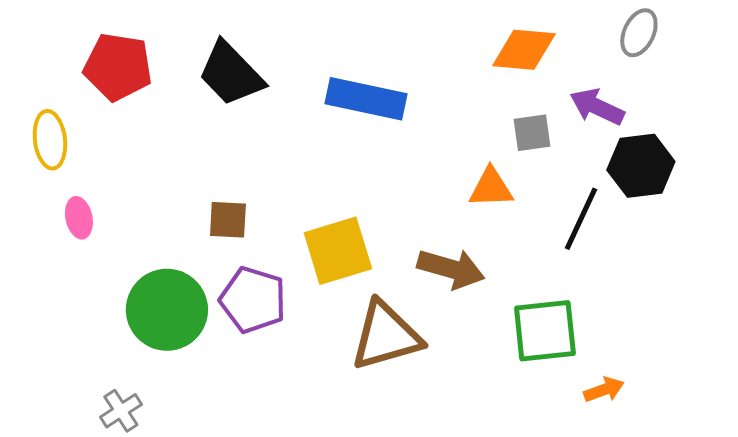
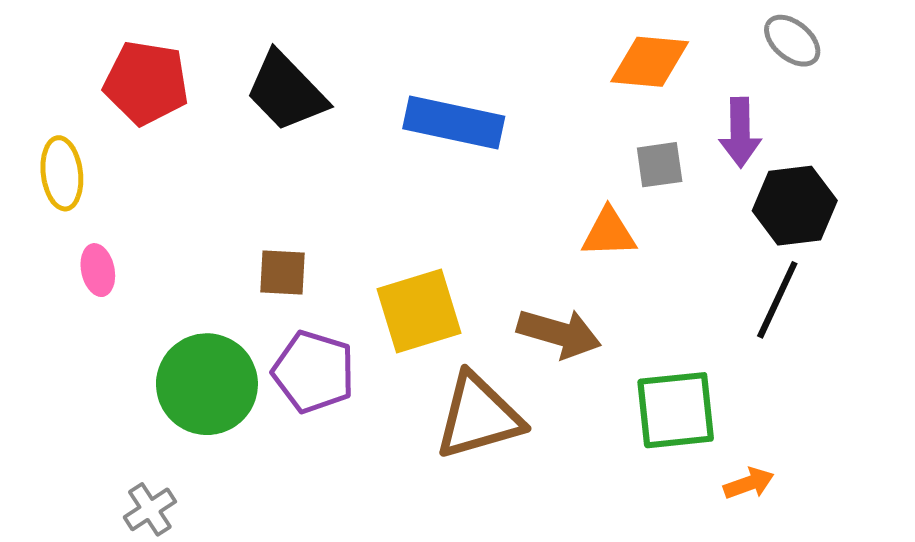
gray ellipse: (639, 33) -> (792, 41), turned -75
purple arrow: (597, 107) -> (740, 132), turned -116
black line: (581, 219) -> (777, 300), moved

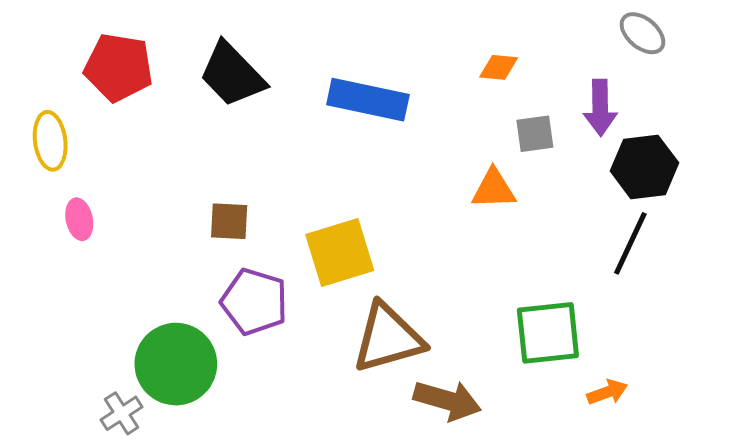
orange diamond: (650, 62) -> (499, 67), moved, size x0.6
brown arrow: (559, 333) -> (447, 400), moved
green circle: (207, 384) -> (176, 364), moved

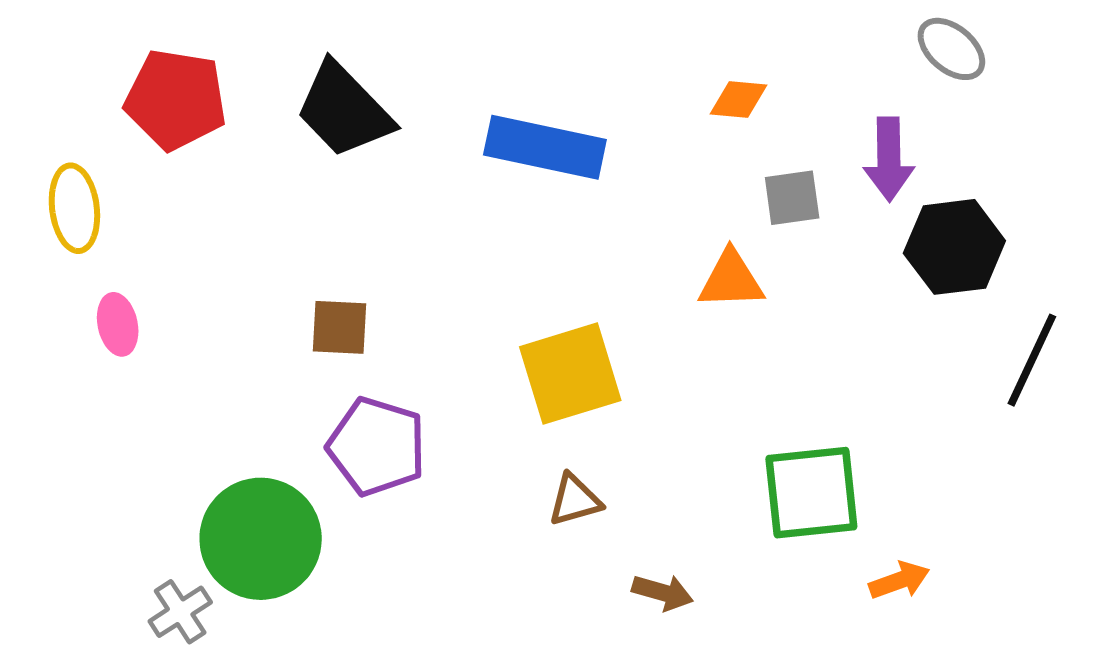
black line: (630, 243) -> (1032, 360), moved
yellow square: (340, 252) -> (570, 374), moved
brown triangle: (388, 338) -> (575, 500), size x0.5
brown arrow: (447, 400) -> (663, 592), size x0.6

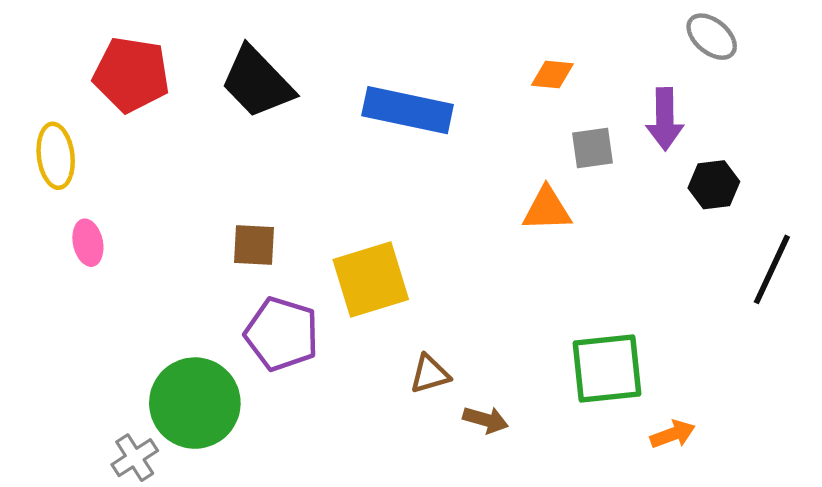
black hexagon: (954, 247) -> (714, 185), size x0.7
yellow square: (570, 374) -> (371, 279), moved
brown arrow: (663, 592) -> (486, 420), moved

